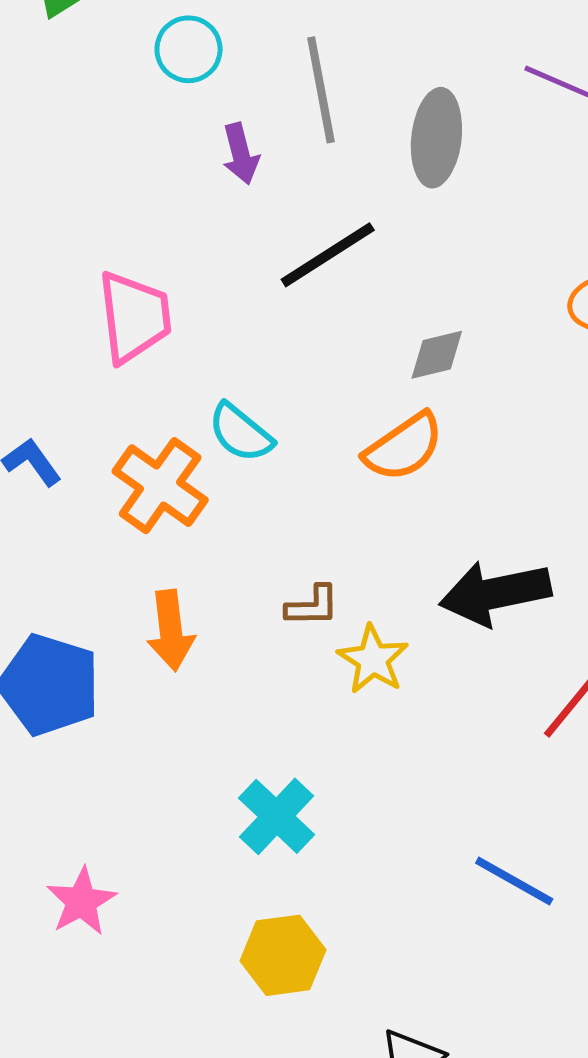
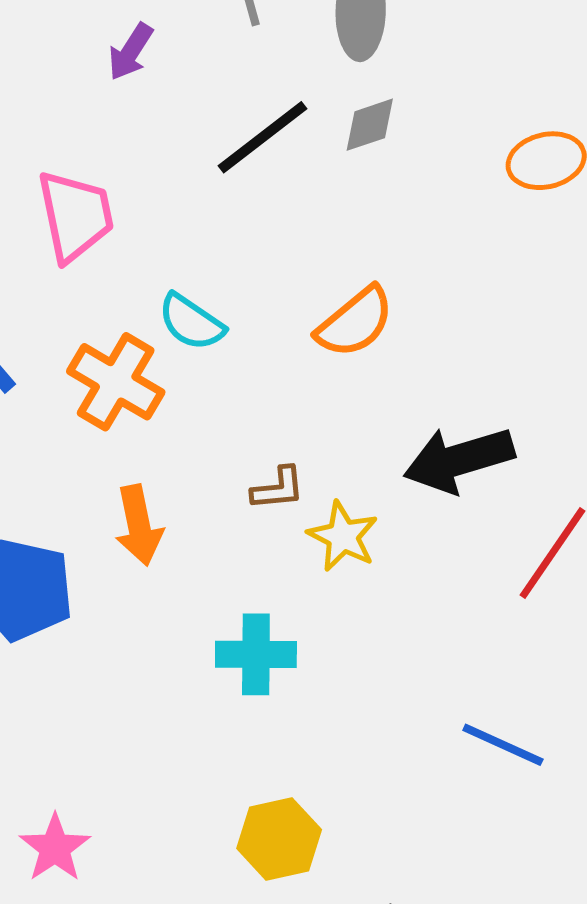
purple arrow: (241, 154) -> (131, 52), moved, turned 52
gray diamond: (437, 355) -> (370, 125), moved
cyan cross: (277, 816) -> (256, 654), moved, turned -38
pink star: (81, 901) -> (55, 848), moved

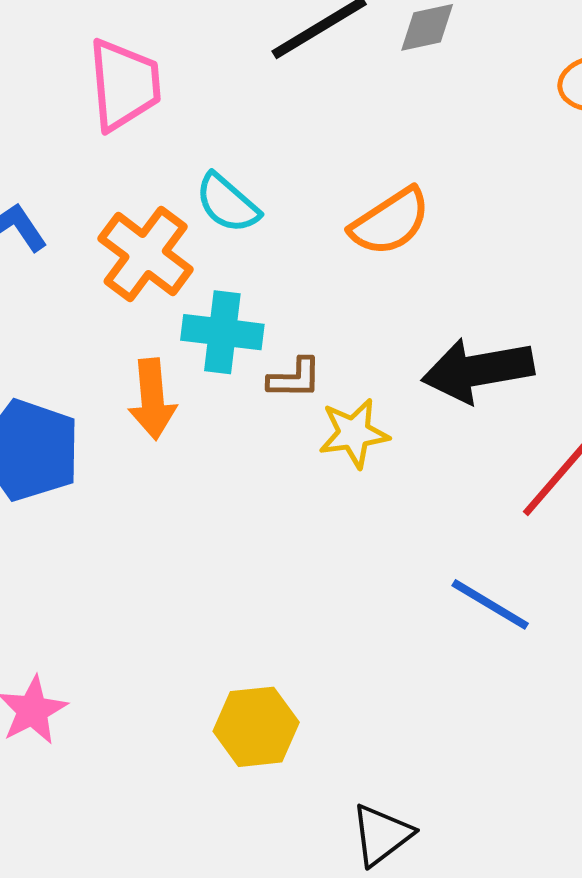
yellow star: (343, 536) -> (354, 433), turned 30
cyan cross: (256, 654) -> (222, 332), moved
blue line: (503, 745) -> (490, 604), moved

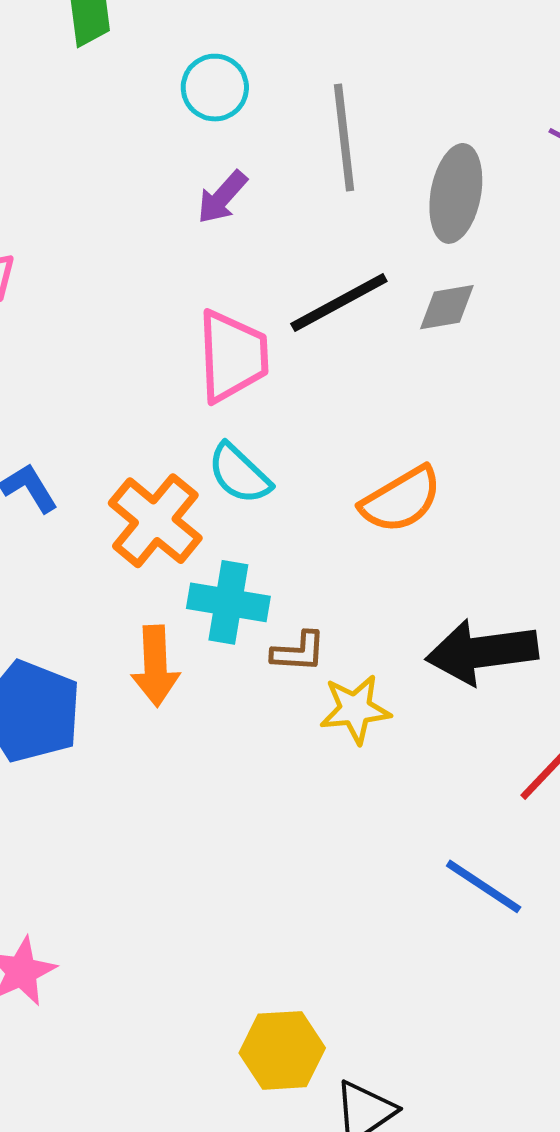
pink trapezoid: (124, 85) -> (232, 356), moved
yellow hexagon: (256, 727) -> (282, 1050), moved

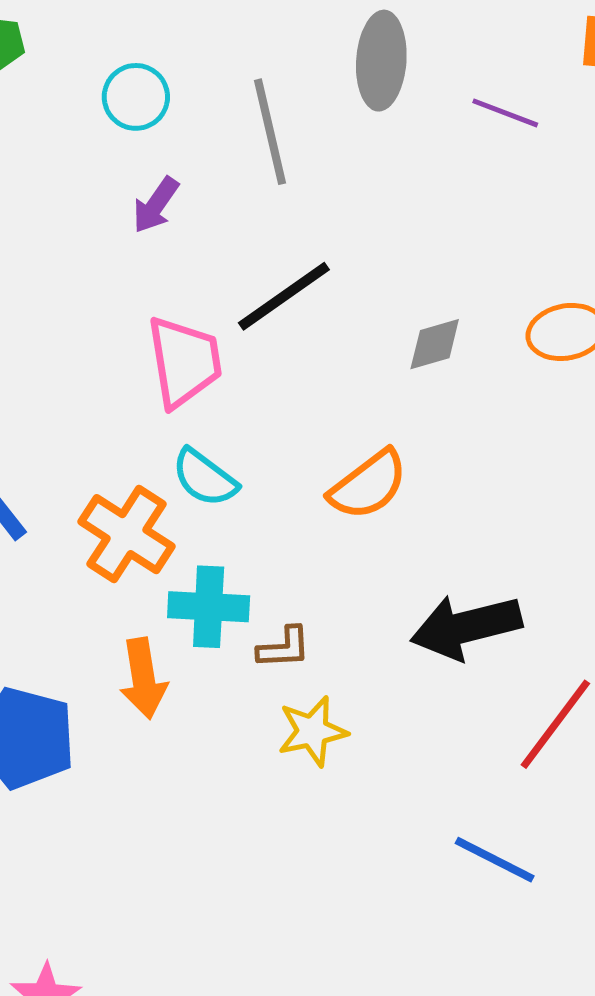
gray ellipse: (456, 193) -> (381, 61), moved
gray diamond: (447, 307) -> (435, 344), moved
yellow star: (355, 709) -> (312, 731), moved

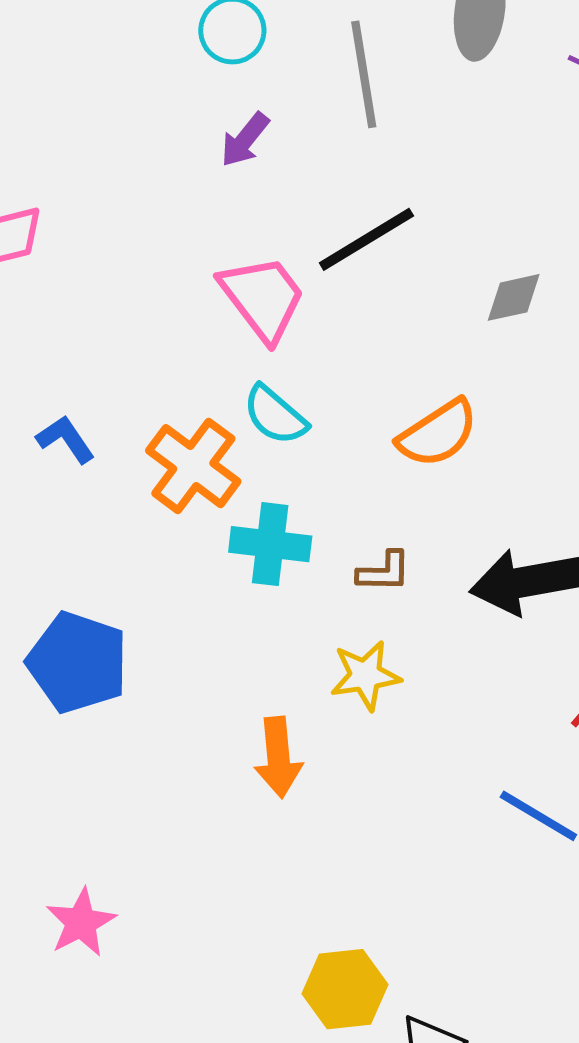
pink trapezoid: (184, 362) -> (263, 298), turned -32
brown L-shape: (284, 648) -> (384, 572), moved
orange arrow: (143, 678) -> (278, 757), moved

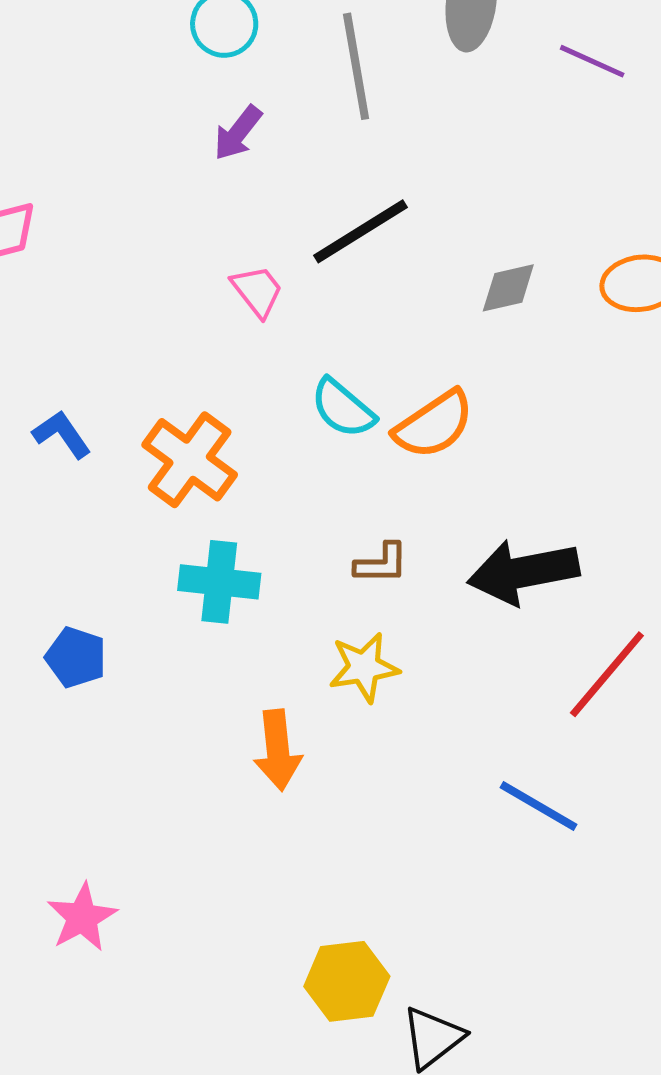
pink trapezoid: (263, 298) -> (257, 291), size x0.6
cyan semicircle: (275, 415) -> (343, 408), moved
cyan cross: (270, 544) -> (219, 582), moved
blue pentagon: (78, 662) -> (76, 657), size x0.6

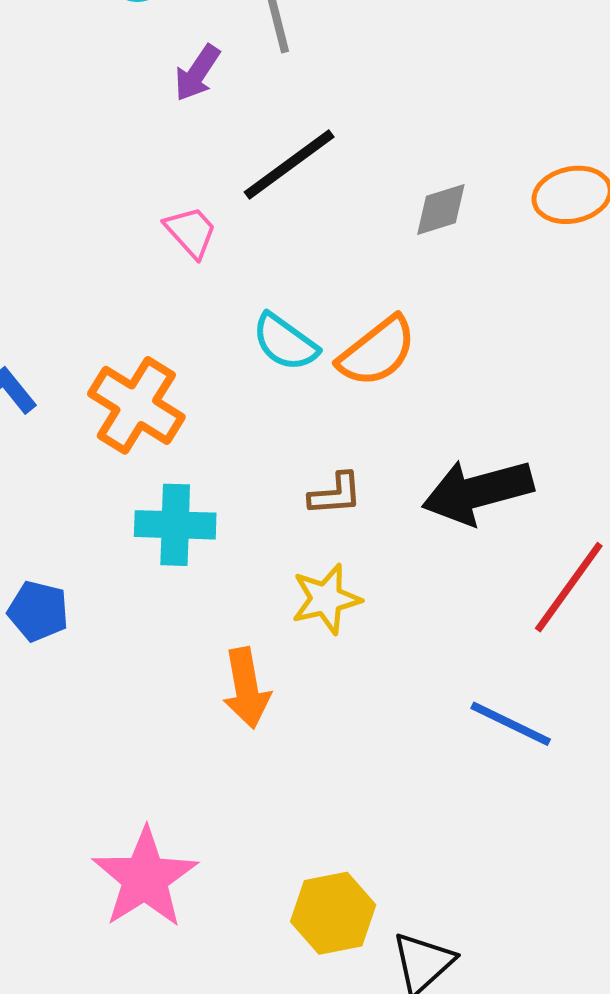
purple arrow: (238, 133) -> (197, 73), moved
pink star: (82, 917) -> (145, 878), moved, size x1.5

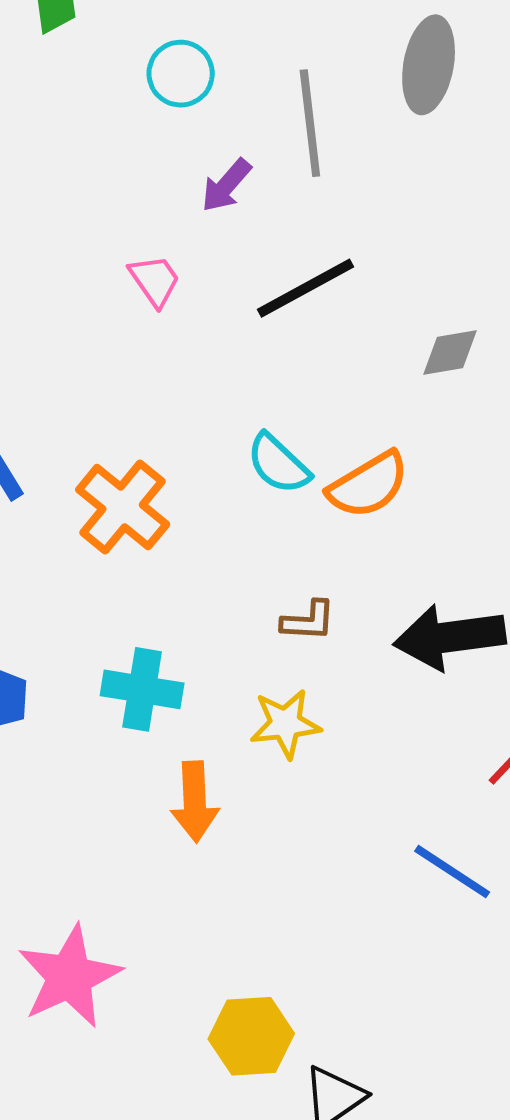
pink trapezoid: (191, 232) -> (155, 280), moved
cyan cross: (175, 525) -> (142, 689), moved

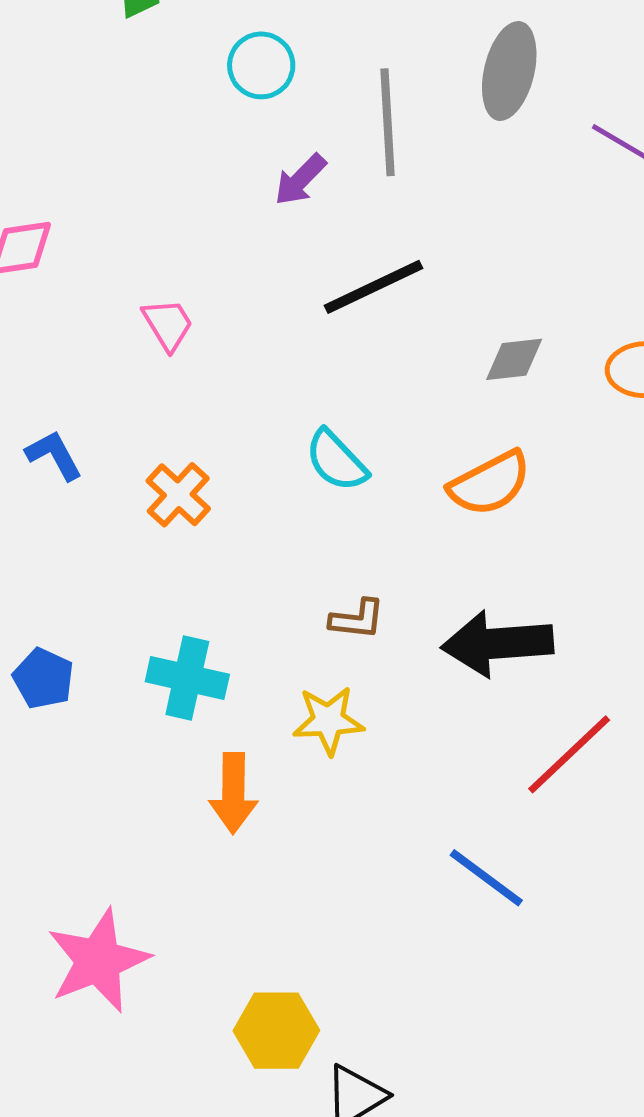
pink trapezoid: (155, 280) -> (168, 324), moved
orange semicircle: (368, 485) -> (490, 483), moved
orange cross: (123, 507) -> (178, 495), size x0.7

